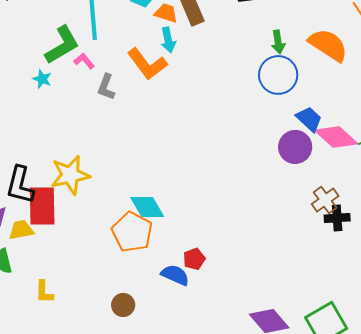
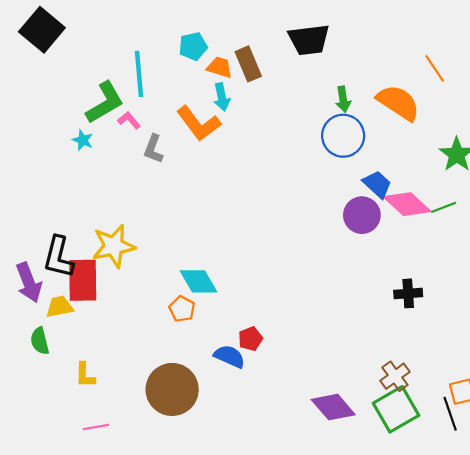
brown cross: (325, 200) -> (395, 376), moved
orange pentagon: (132, 232) -> (182, 309), size x0.6
brown circle: (123, 305) -> (172, 389), size x2.0

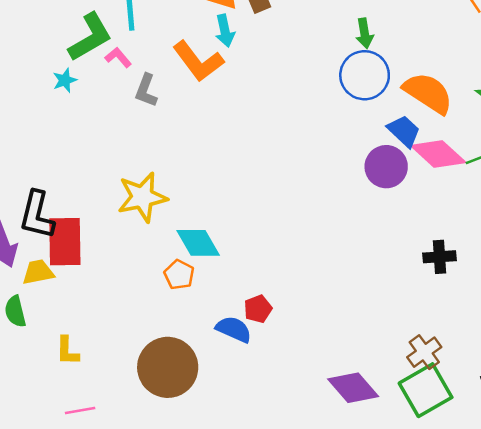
orange semicircle: (398, 103) -> (428, 93), moved
cyan star: (83, 140) -> (65, 80), turned 30
yellow star: (114, 246) -> (142, 197), moved

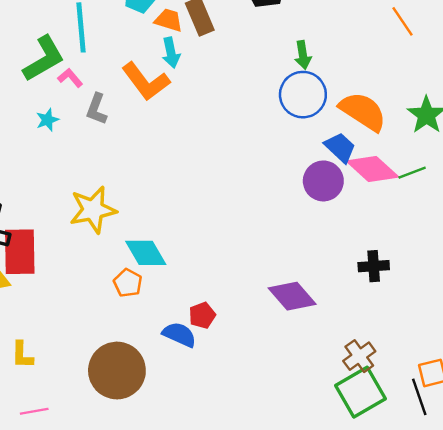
cyan star: (65, 80) -> (47, 120), moved
purple diamond: (353, 388) -> (292, 296), moved

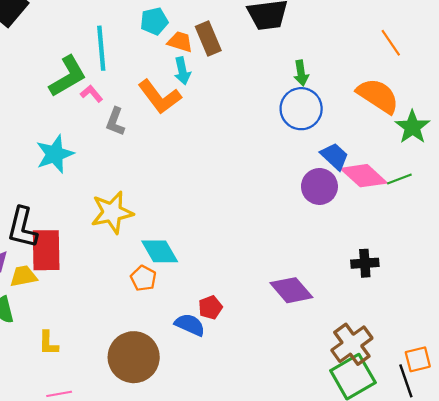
orange semicircle: (363, 111) -> (378, 96), moved
cyan star: (47, 120) -> (55, 154), moved, size x1.8
brown cross: (359, 356) -> (352, 344), size x1.4

